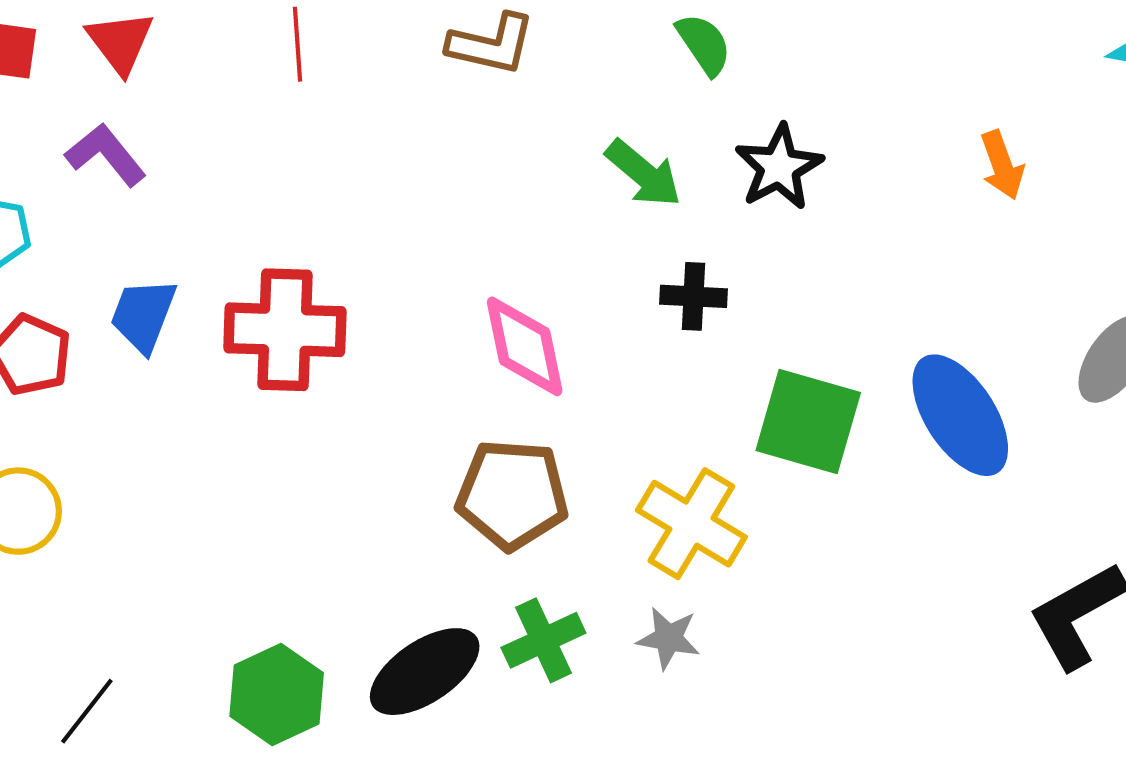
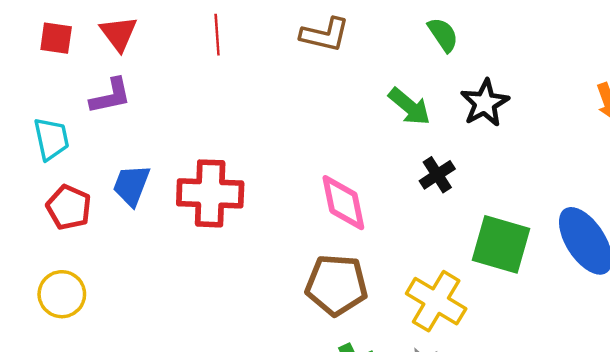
purple L-shape: (106, 155) -> (110, 96), turned 117
black cross: (693, 296) -> (437, 175), turned -36

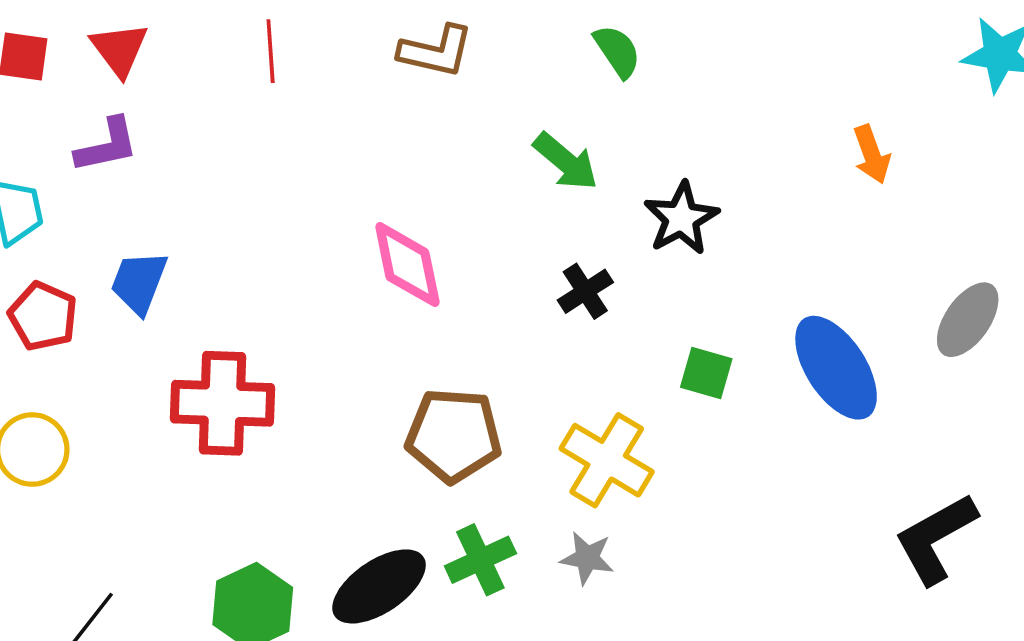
black star: (485, 103) -> (681, 218), moved
black cross: (437, 175) -> (585, 291), moved
red cross: (210, 193) -> (223, 403), moved
pink diamond: (343, 203) -> (407, 265), moved
green square: (501, 244) -> (706, 373), size x0.6

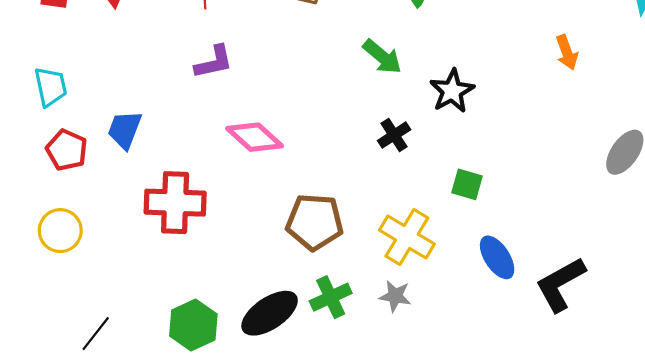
purple L-shape: (107, 145) -> (214, 62), moved
pink diamond: (407, 265) -> (255, 137), moved, turned -36
blue ellipse: (836, 368) -> (497, 257), moved, size x0.7
black L-shape: (936, 538) -> (560, 284), moved

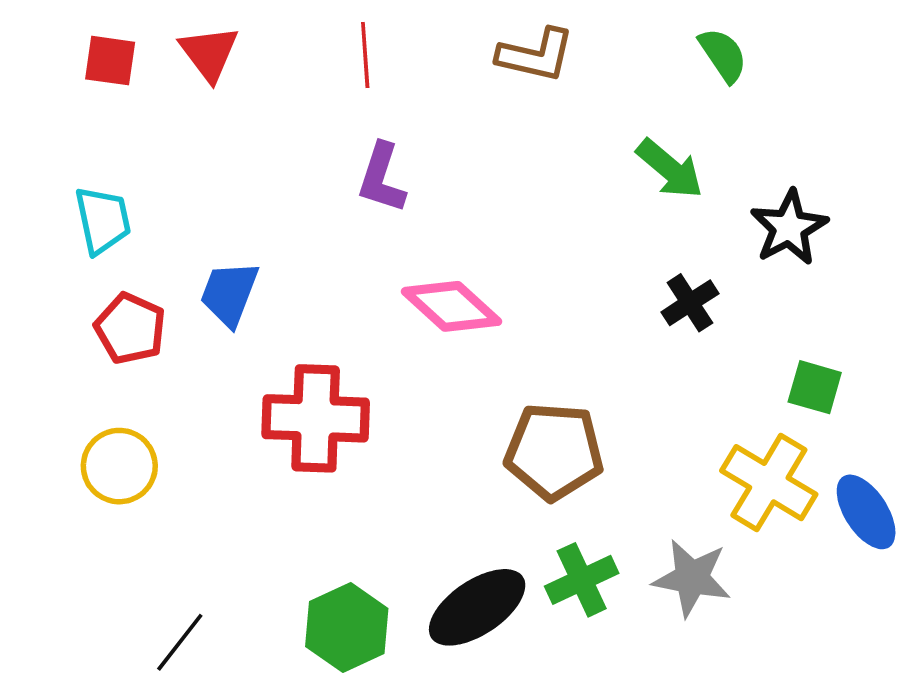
purple L-shape: (214, 62) -> (382, 178), turned 120
yellow cross: (407, 237) -> (769, 483), moved
gray star: (395, 296) -> (692, 578), size x1.4

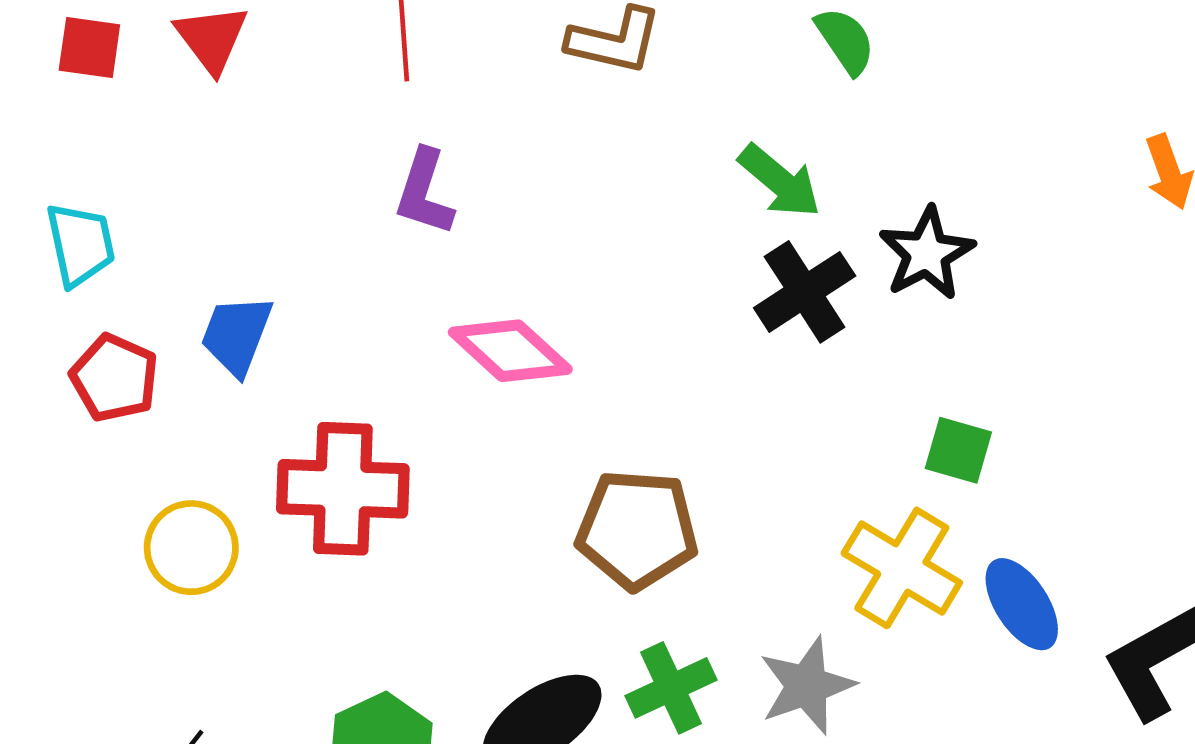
black cross: (690, 303) -> (805, 292), moved, size x1.4
yellow circle: (119, 466) -> (191, 548), moved
gray star: (692, 578) -> (807, 686), turned -30

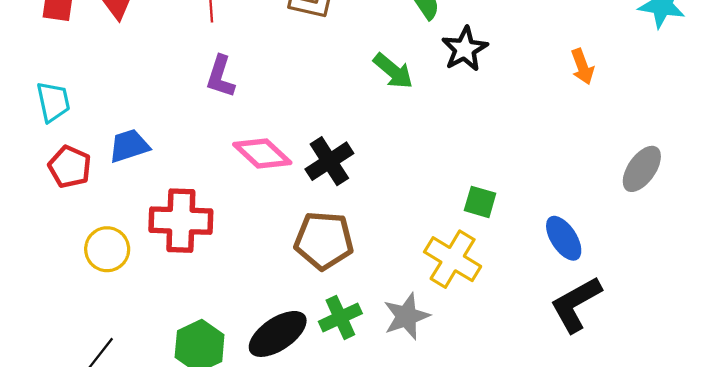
black star: (927, 253) -> (465, 49), moved
black cross: (805, 292) -> (329, 161), moved
blue trapezoid: (237, 335) -> (129, 146), turned 51
blue ellipse: (1022, 604) -> (564, 238), moved

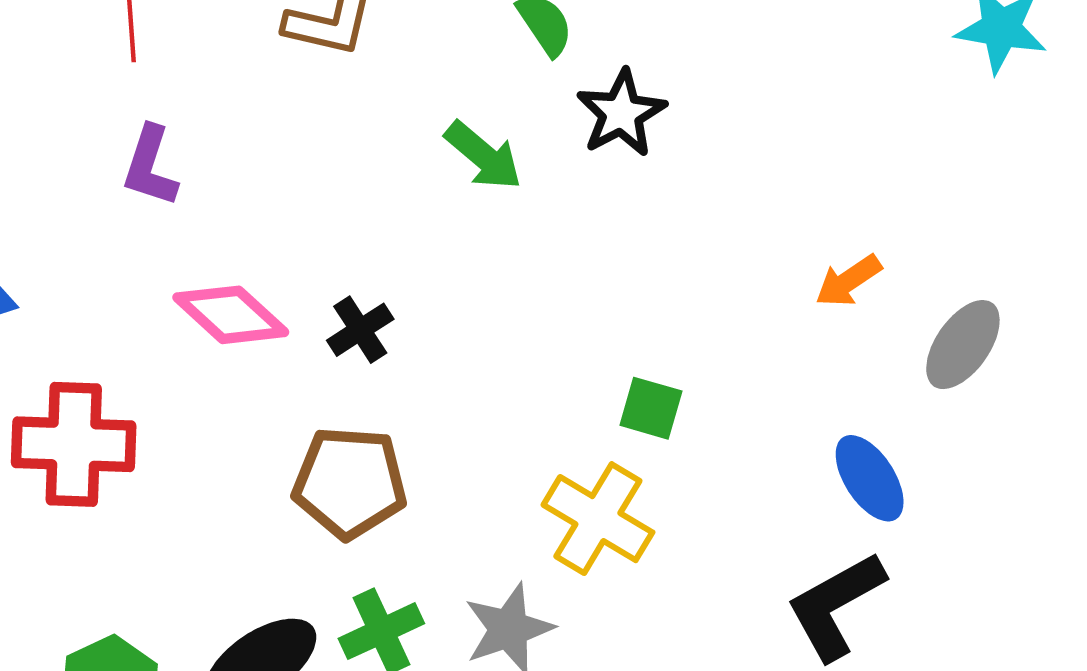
orange arrow: (582, 67) -> (848, 281), moved, turned 76
black cross: (329, 161) -> (360, 330), size x0.7
blue ellipse: (564, 238) -> (870, 478), moved

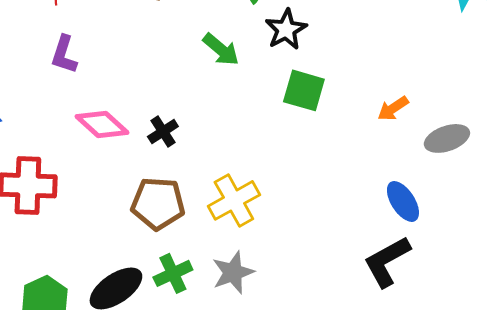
gray ellipse: (963, 345) -> (447, 138), turned 36
green square: (651, 408) -> (304, 90), moved, size x1.4
yellow cross: (598, 519) -> (234, 200), moved, turned 30

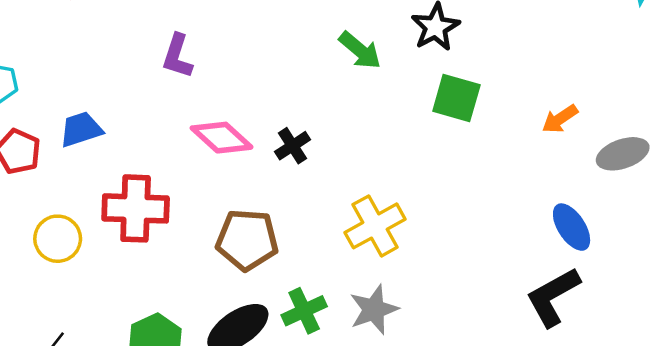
brown pentagon: (158, 203) -> (247, 240), moved

